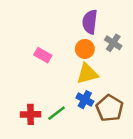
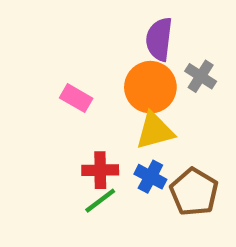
orange circle: (85, 49) -> (150, 87), size x1.5
red cross: (31, 114) -> (100, 170), moved

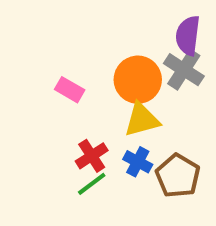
purple semicircle: (159, 39) -> (188, 36), moved
gray cross: (201, 76) -> (184, 70), size x1.4
red cross: (100, 170) -> (92, 156), turned -32

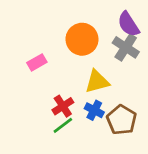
purple semicircle: (188, 36) -> (128, 24), turned -40
orange circle: (138, 80) -> (82, 39), moved
pink rectangle: (70, 90) -> (37, 62), moved, turned -60

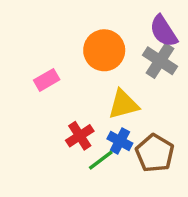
green line: (63, 125) -> (101, 160), moved

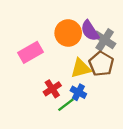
purple semicircle: (164, 31) -> (90, 31), moved
pink rectangle: (47, 80) -> (31, 52), size x1.5
brown pentagon: (155, 153) -> (101, 64), moved

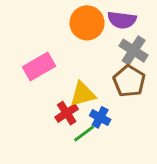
purple semicircle: (90, 31) -> (122, 20), moved, turned -50
orange circle: (68, 33) -> (87, 23), moved
yellow triangle: (81, 68) -> (83, 94), moved

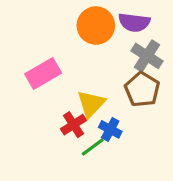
yellow triangle: (83, 94) -> (91, 104), turned -32

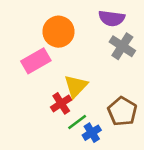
orange circle: (96, 26) -> (59, 32), moved
brown pentagon: (142, 89) -> (122, 111), moved
blue cross: (110, 129) -> (92, 133), moved, turned 30

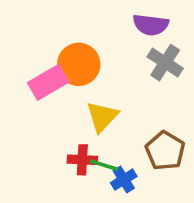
orange circle: (59, 32) -> (79, 64), moved
red cross: (61, 103) -> (82, 160), moved, turned 36
green line: (77, 122) -> (104, 165), turned 54

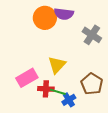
purple semicircle: (151, 25) -> (64, 14), moved
orange circle: (79, 64) -> (45, 18), moved
pink rectangle: (48, 82) -> (27, 78), moved

